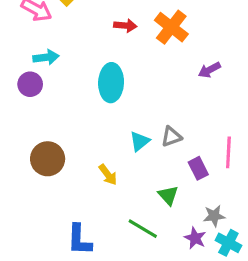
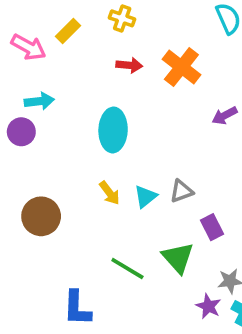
yellow arrow: (108, 175) -> (109, 193), moved
green triangle: (168, 195) -> (178, 258), size x1.4
green line: (143, 229) -> (127, 269), moved

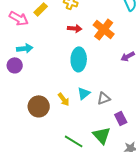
cyan ellipse: (113, 130) -> (79, 59), moved
cyan triangle: (145, 197) -> (84, 93), moved
brown circle: (41, 216) -> (39, 106), moved

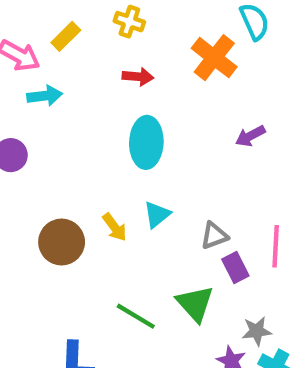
orange cross: (104, 29) -> (214, 58), moved
cyan arrow: (25, 48) -> (45, 96), moved
gray triangle: (104, 98) -> (214, 236), moved

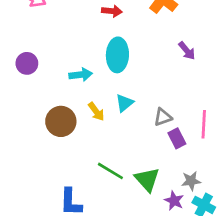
cyan arrow: (45, 96) -> (81, 75), moved
purple arrow: (250, 136) -> (187, 51), turned -102
green triangle: (195, 304) -> (147, 179), moved

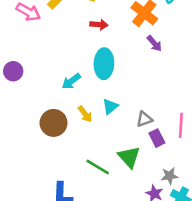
purple arrow: (187, 51) -> (154, 43), moved
purple circle: (27, 63) -> (13, 71), moved
cyan arrow: (81, 75) -> (71, 81), turned 150
green triangle: (147, 179) -> (129, 157), moved

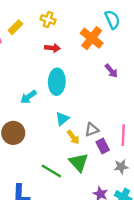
purple arrow: (154, 43) -> (111, 71), moved
yellow arrow: (85, 114) -> (73, 137), moved
gray star: (170, 176) -> (121, 167), moved

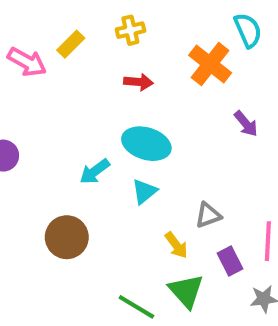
yellow cross: (48, 20) -> (130, 30), turned -32
cyan ellipse: (57, 82) -> (146, 144), turned -75
cyan triangle: (62, 119) -> (144, 191), moved
gray triangle: (92, 130) -> (208, 215), moved

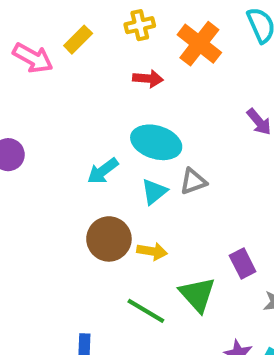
orange cross: (210, 64) -> (199, 44), moved
gray triangle: (208, 215) -> (193, 181), moved
brown circle: (67, 237) -> (109, 239), moved
yellow arrow: (176, 245) -> (152, 251), moved, turned -44

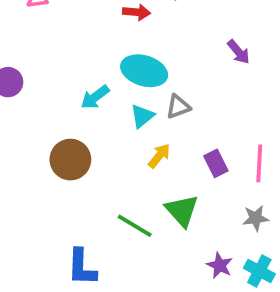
brown circle: (109, 239) -> (70, 160), moved
yellow arrow: (152, 251) -> (159, 156), moved, turned -60
purple rectangle: (243, 264) -> (216, 163), moved

